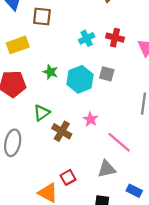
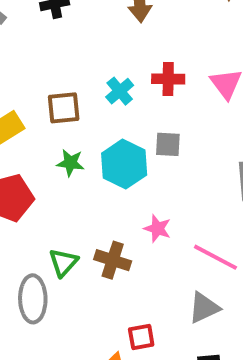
brown square: (42, 17) -> (64, 108), moved
green triangle: (42, 113) -> (63, 263), moved
red square: (68, 177) -> (141, 337), turned 32

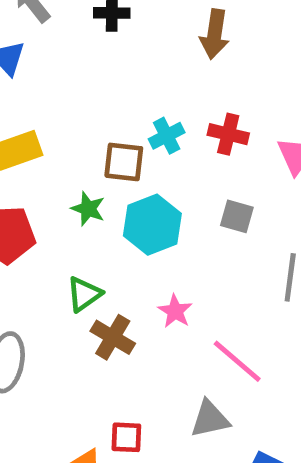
brown square: (64, 108) -> (124, 162), moved
gray square: (168, 144) -> (237, 216), moved
green triangle: (63, 263) -> (84, 294), moved

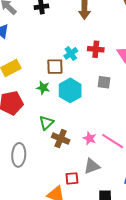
pink star: (175, 311) -> (90, 138), moved
gray triangle: (210, 419) -> (92, 166), moved

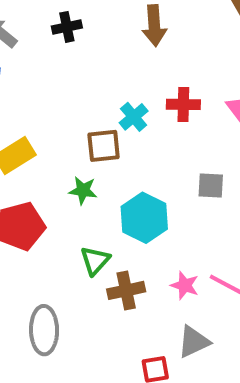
gray square: (104, 82) -> (211, 186), moved
cyan hexagon: (70, 90) -> (144, 218), moved
brown cross: (61, 139) -> (126, 290), turned -30

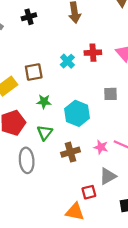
brown square: (104, 146) -> (34, 72), moved
green triangle: (95, 261) -> (45, 133), moved
gray ellipse: (44, 330) -> (27, 160), moved

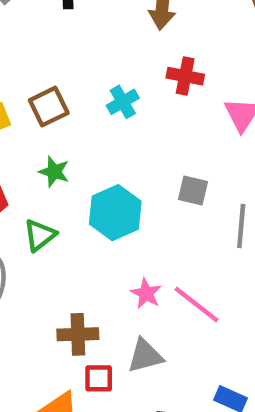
red cross: (93, 53) -> (185, 76), moved
brown square: (34, 72) -> (49, 107), turned -30
brown cross: (70, 152) -> (78, 334), moved

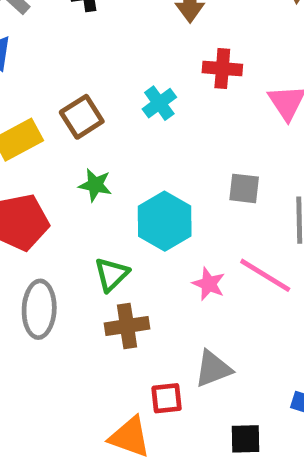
green triangle: (40, 235) -> (112, 274), moved
pink star: (146, 293) -> (209, 284), moved
pink line: (196, 305) -> (265, 275), moved
brown cross: (78, 334) -> (127, 326), moved

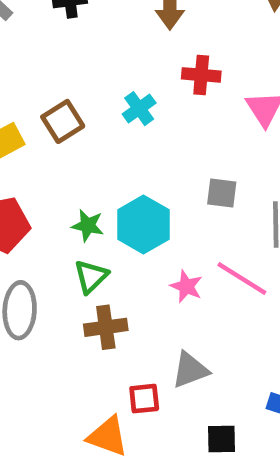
green star: (95, 185) -> (88, 225), moved

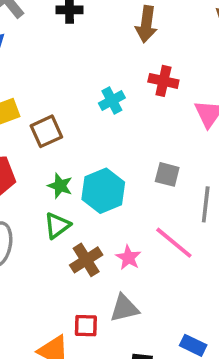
brown square: (63, 121) -> (46, 131), moved
pink star: (186, 286) -> (128, 258), moved
brown cross: (106, 327) -> (86, 260), moved, turned -32

